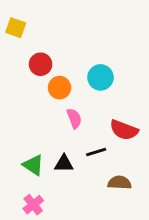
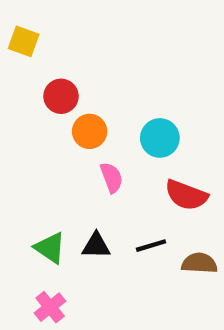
cyan circle: (100, 77) -> (160, 138), moved
black line: (96, 152) -> (151, 246), moved
brown semicircle: (120, 183) -> (199, 263), moved

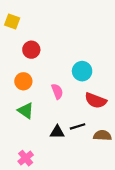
orange circle: (90, 131) -> (23, 81), moved
black triangle: (96, 246) -> (57, 132), moved
green triangle: (50, 248) -> (26, 111), moved

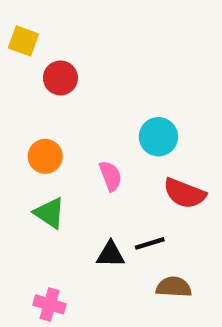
red circle: (31, 50) -> (60, 78), moved
brown semicircle: (102, 135) -> (174, 287), moved
pink cross: (26, 158) -> (50, 304), turned -35

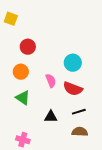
red circle: (60, 78) -> (28, 47), moved
red semicircle: (185, 193) -> (73, 89), moved
black line: (150, 243) -> (79, 112), moved

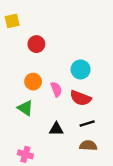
yellow square: (11, 19) -> (12, 21), turned -32
red circle: (28, 47) -> (36, 44), moved
orange circle: (21, 72) -> (33, 82), moved

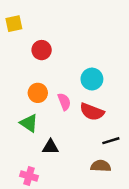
black line: (87, 123) -> (111, 141), moved
black triangle: (56, 129) -> (50, 147), moved

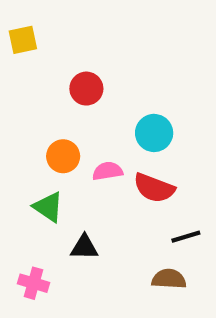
red circle: (42, 50) -> (86, 89), moved
pink semicircle: (64, 102) -> (108, 171), turned -78
pink cross: (29, 176) -> (34, 283), moved

